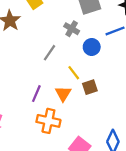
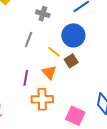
blue circle: (92, 47) -> (73, 35), moved, size x1.5

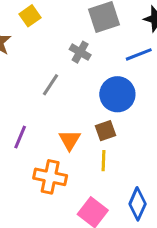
yellow line: (54, 52) -> (103, 161), moved, turned 40
purple line: (26, 78) -> (20, 137), moved

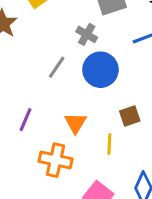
blue circle: (117, 94) -> (100, 70), moved
brown square: (106, 131) -> (130, 116), moved

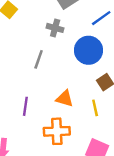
blue circle: (100, 70) -> (88, 50), moved
orange triangle: (75, 123) -> (65, 99), turned -30

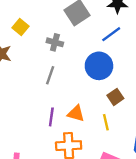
gray cross: (55, 28) -> (55, 42), moved
purple line: (25, 106) -> (51, 117), moved

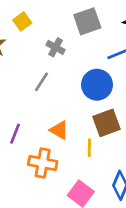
brown square: (115, 97) -> (106, 123), size x1.5
purple line: (51, 117) -> (15, 134), moved

